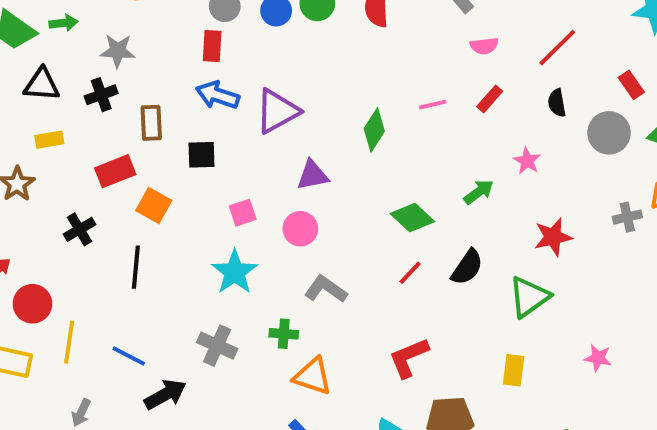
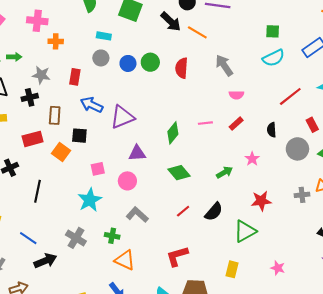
red rectangle: (212, 46) -> (75, 77), moved
red line: (557, 48) -> (290, 96), moved
orange square: (154, 205) -> (61, 152), moved
green diamond: (412, 218) -> (179, 173), moved

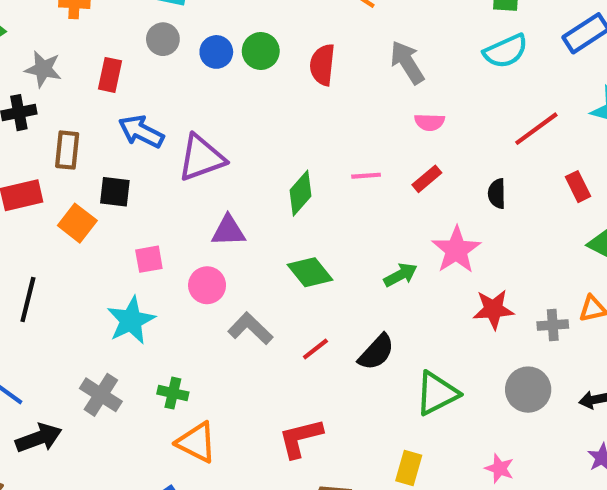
gray circle: (297, 149) -> (528, 390), moved
pink star: (252, 159) -> (456, 250), size x1.6
red star: (261, 201) -> (493, 309), moved
gray L-shape: (137, 215) -> (250, 328), moved

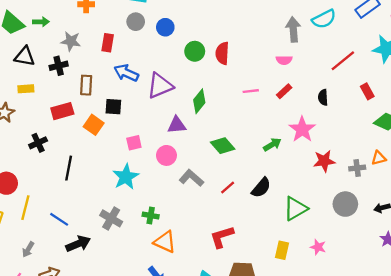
green circle: (261, 51) -> (195, 51), moved
gray arrow: (407, 62) -> (293, 29), moved, turned 30
red semicircle: (322, 65) -> (222, 53), moved
green diamond: (301, 193) -> (199, 101), moved
pink star: (500, 468) -> (318, 247), moved

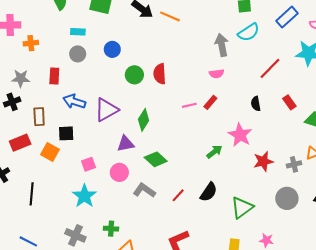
blue circle: (165, 27) -> (112, 49), moved
red rectangle: (284, 91) -> (210, 102), moved
red rectangle: (367, 91) -> (289, 102), moved
green diamond: (223, 146) -> (156, 159), moved

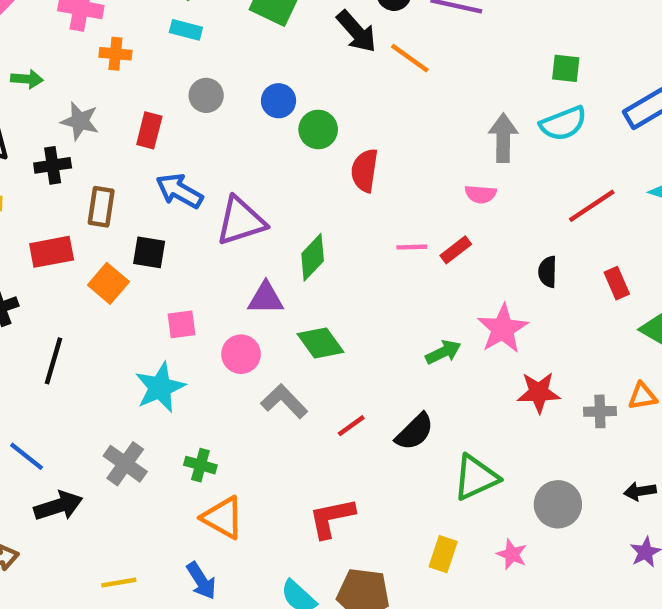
cyan rectangle: (78, 32) -> (186, 30), moved
green circle: (134, 75) -> (318, 129), moved
gray circle: (287, 198) -> (558, 504), moved

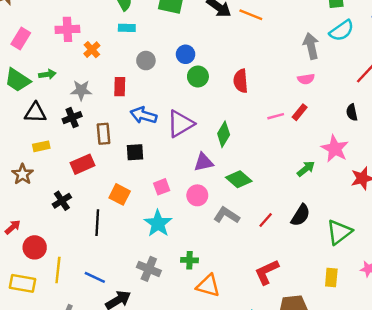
orange cross: (115, 54) -> (92, 50), turned -35
green circle: (318, 129) -> (198, 76), moved
orange square: (108, 283) -> (120, 194), moved

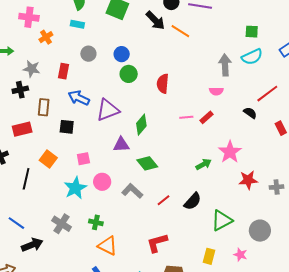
black semicircle: (352, 112) -> (250, 113), moved, turned 128
pink circle: (197, 195) -> (102, 182), moved

